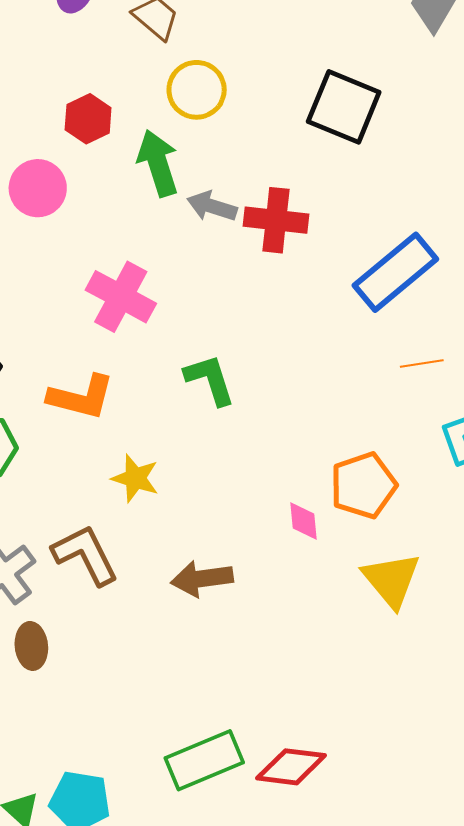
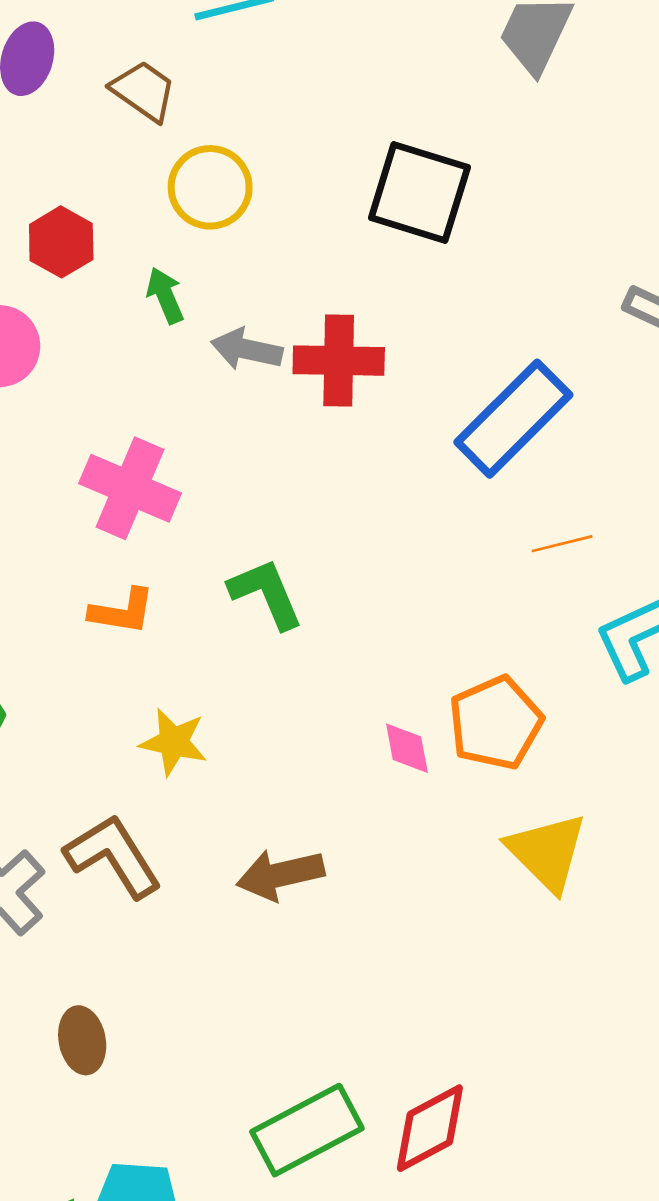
green arrow: (158, 163) -> (165, 295), size x0.6
orange L-shape: (81, 397) -> (122, 611), moved, size x0.7
pink diamond: (304, 521) -> (407, 748), moved
brown ellipse: (31, 646) -> (82, 1040), moved
red diamond: (291, 767) -> (430, 1128), turned -30

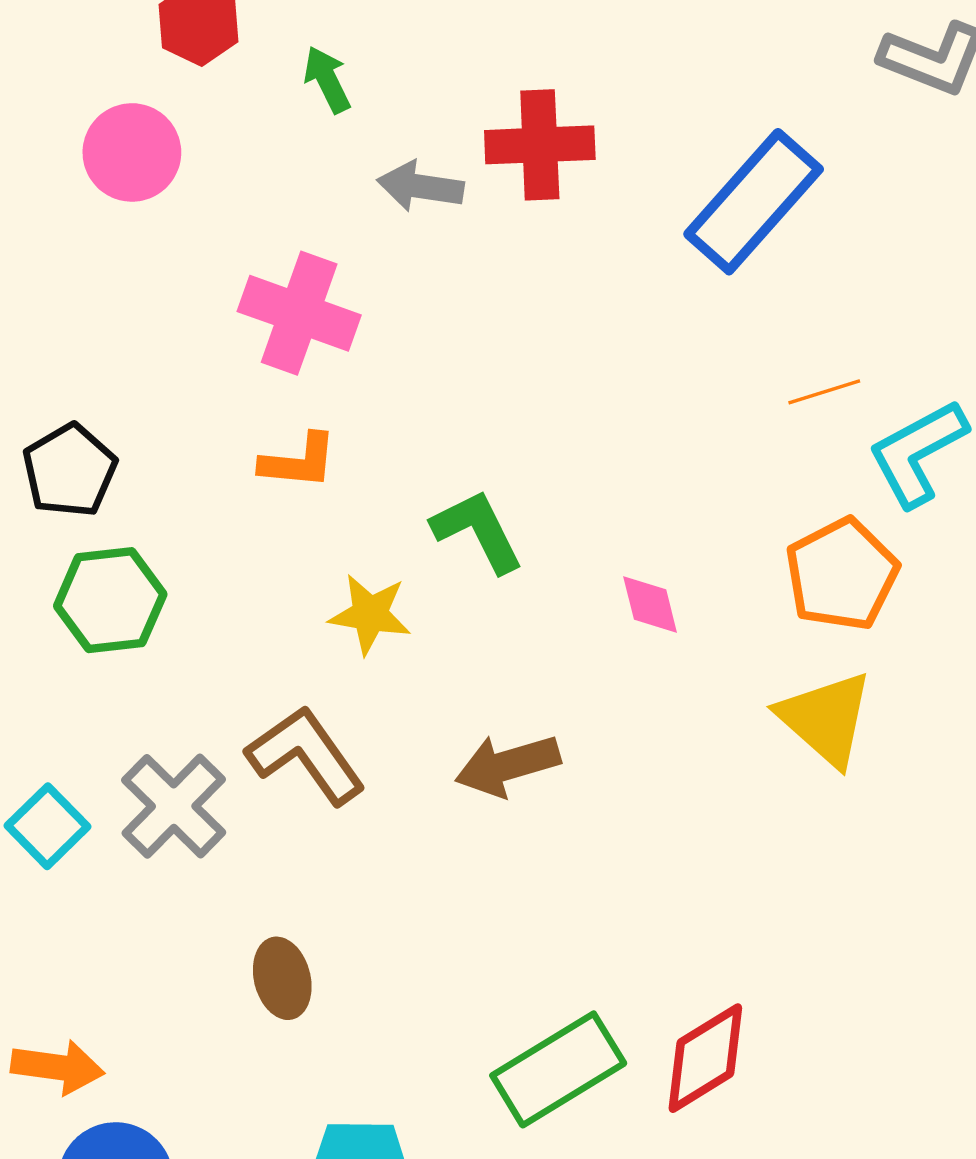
gray arrow: (247, 349) -> (420, 186), moved
orange line: (562, 544) -> (824, 392), moved
green L-shape: (266, 594) -> (478, 531), moved
orange pentagon: (496, 723) -> (842, 574), moved

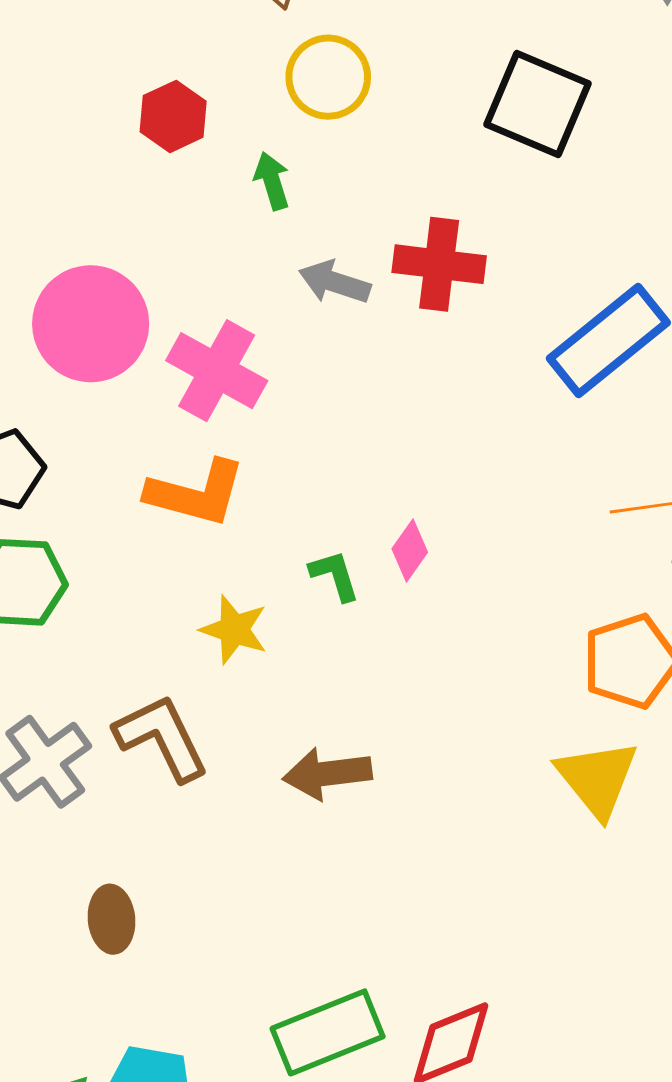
pink circle: (132, 152) -> (91, 324), moved, size x1.4
orange L-shape: (299, 461) -> (196, 493), size x1.5
green L-shape: (478, 531) -> (335, 575), size x0.7
pink diamond: (650, 604) -> (410, 551), moved, turned 40

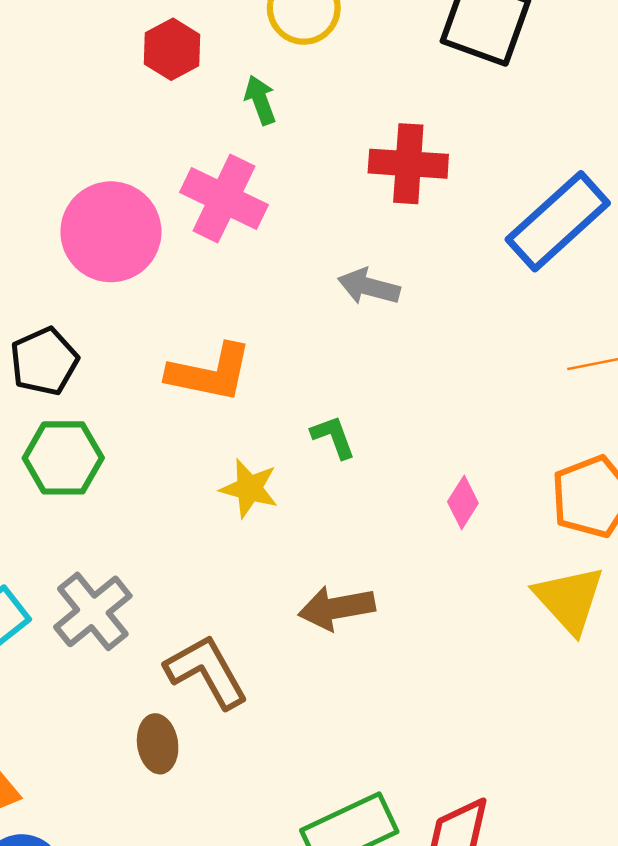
gray arrow: (335, 282) -> (369, 287), moved
pink cross: (217, 371) -> (224, 198), moved
pink diamond: (410, 551) -> (463, 502), moved
brown L-shape: (162, 738) -> (207, 672), moved

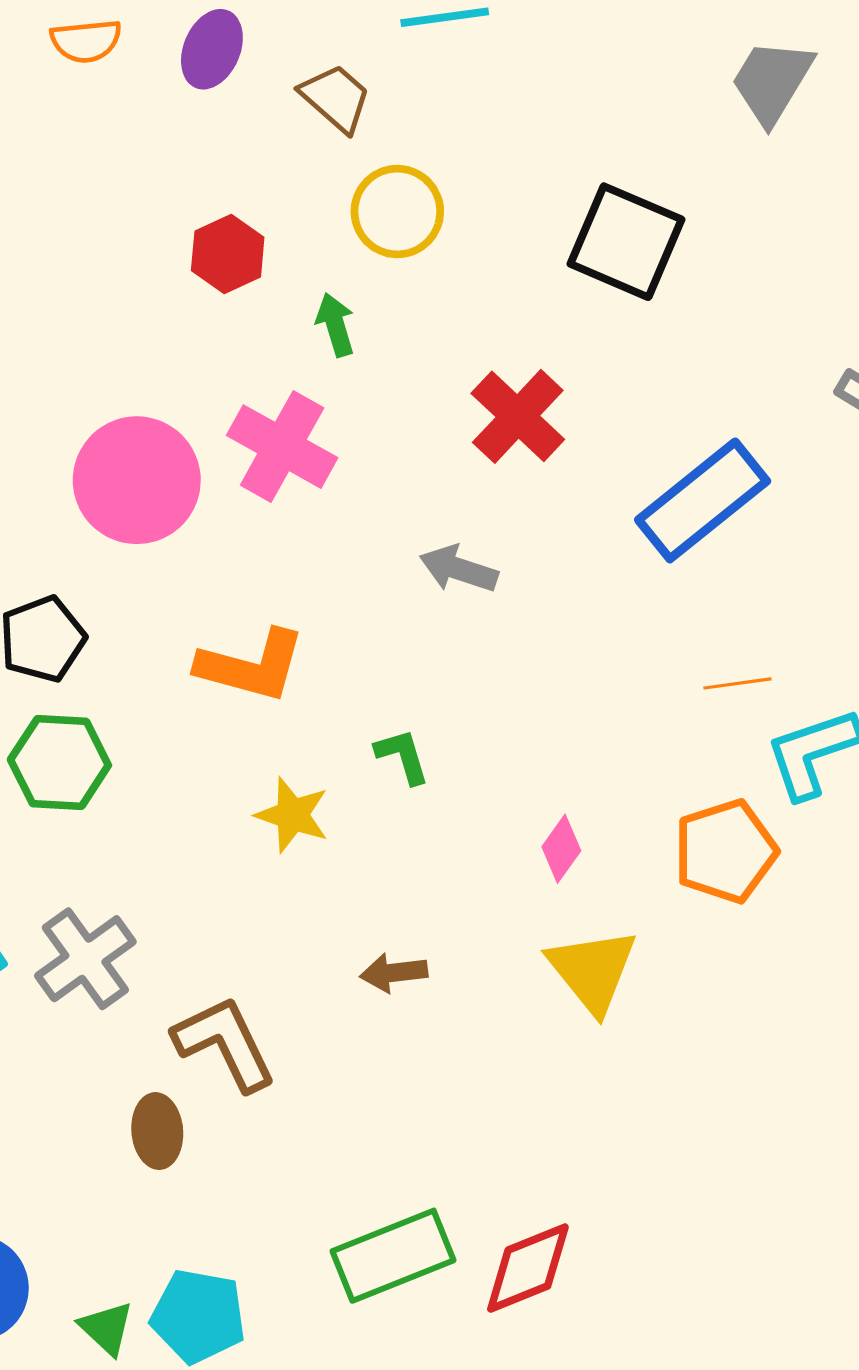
red cross: (408, 164) -> (518, 416), turned 36
yellow triangle: (569, 599) -> (593, 970), moved
brown arrow: (337, 608) -> (394, 973), size x0.7

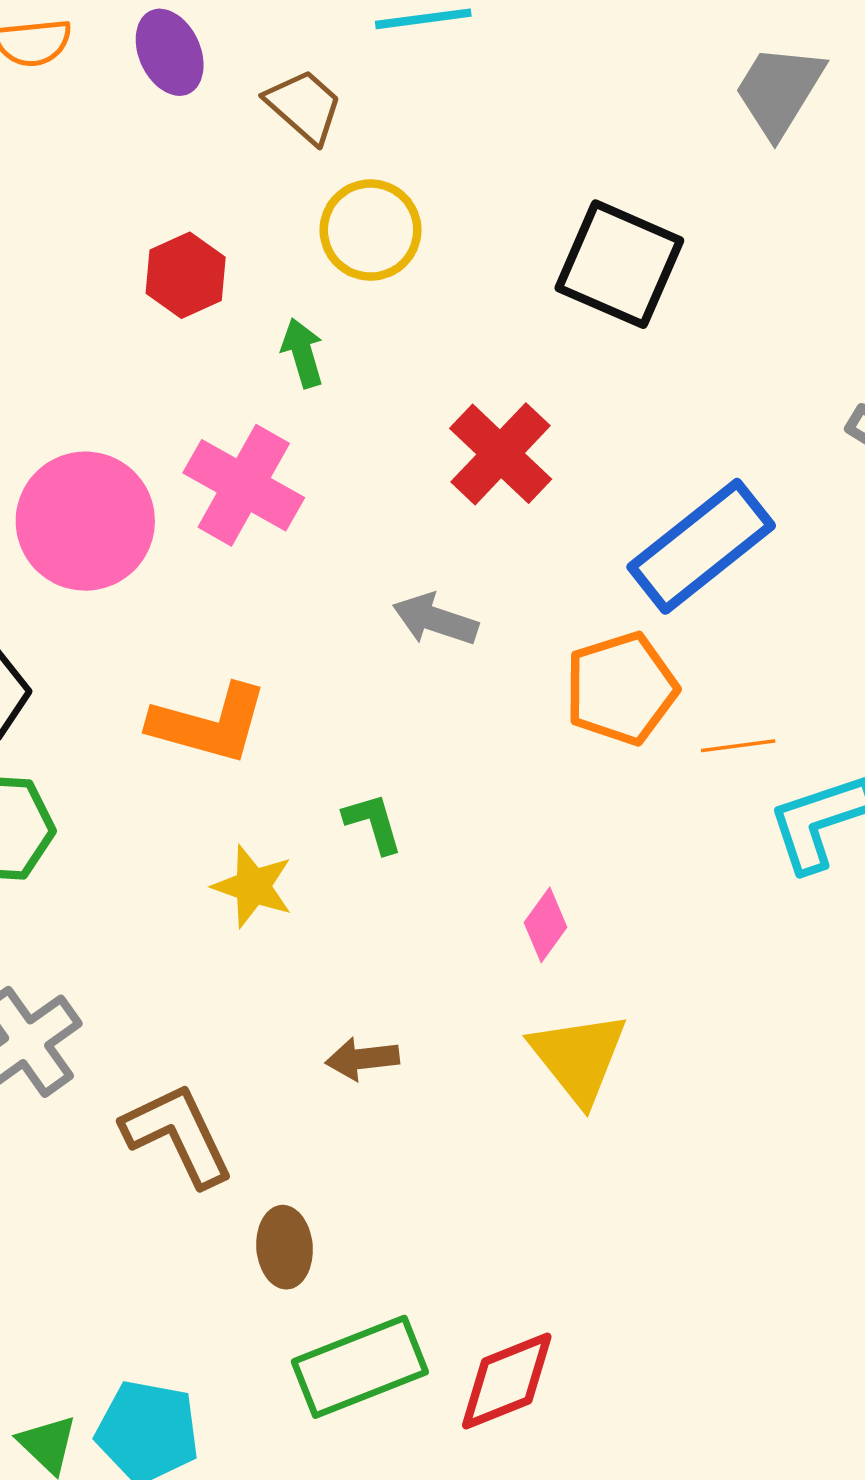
purple ellipse: (212, 49) -> (170, 52), turned -48
orange pentagon: (725, 851) -> (621, 689), moved
brown ellipse: (157, 1131) -> (285, 1247), moved

